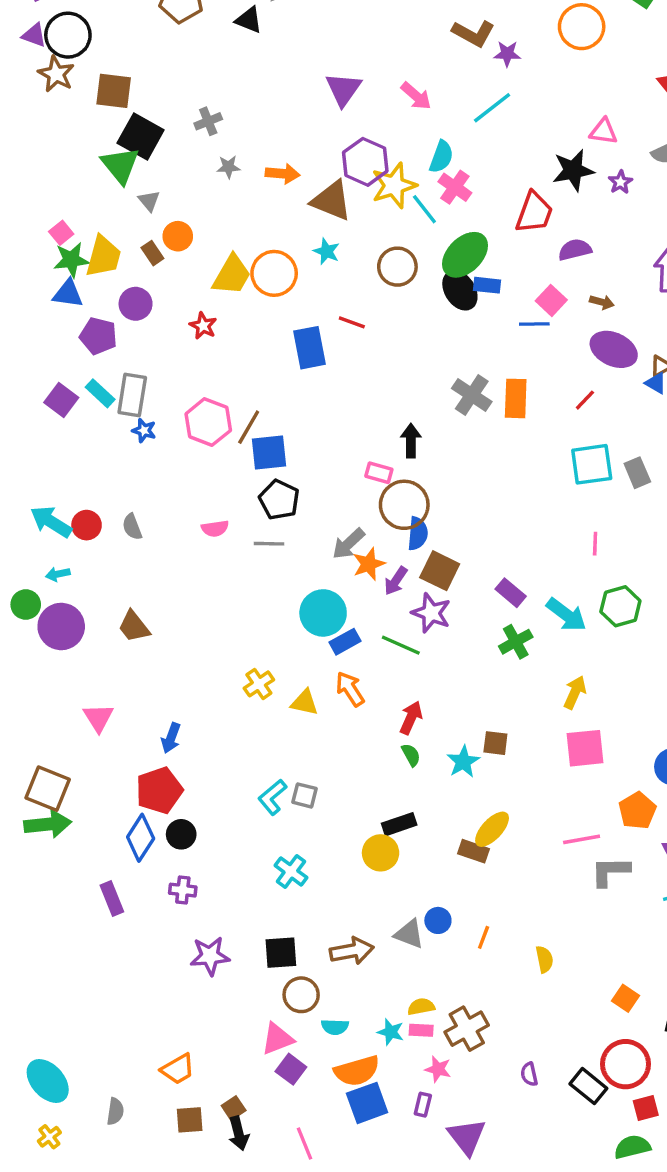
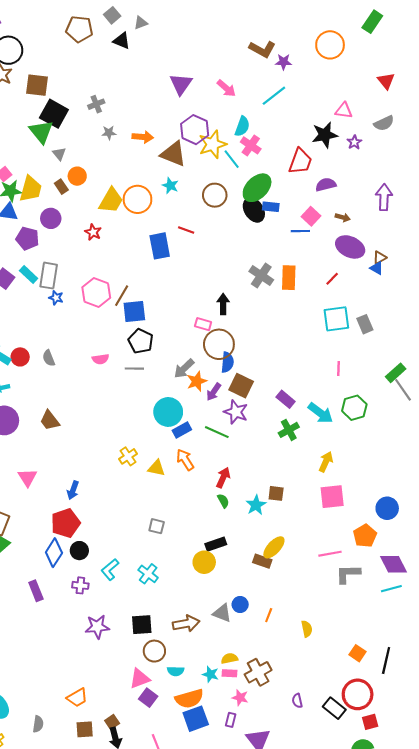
cyan L-shape: (272, 797) -> (110, 570), moved

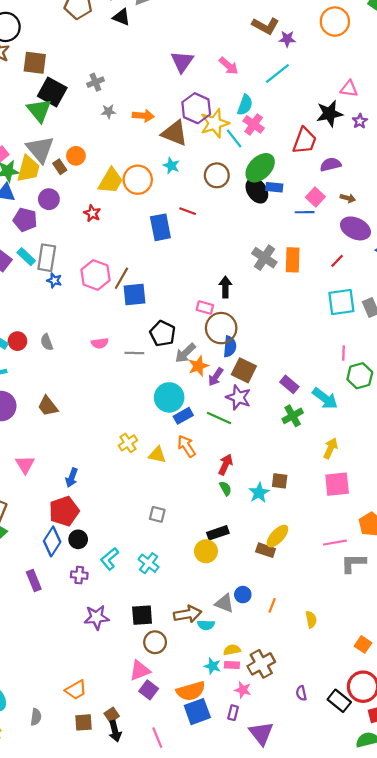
gray triangle: (59, 154) -> (40, 149), moved, size x2.0
black pentagon: (141, 341) -> (163, 334), moved
green hexagon: (354, 408) -> (360, 376), moved
cyan semicircle: (176, 671) -> (206, 625), moved

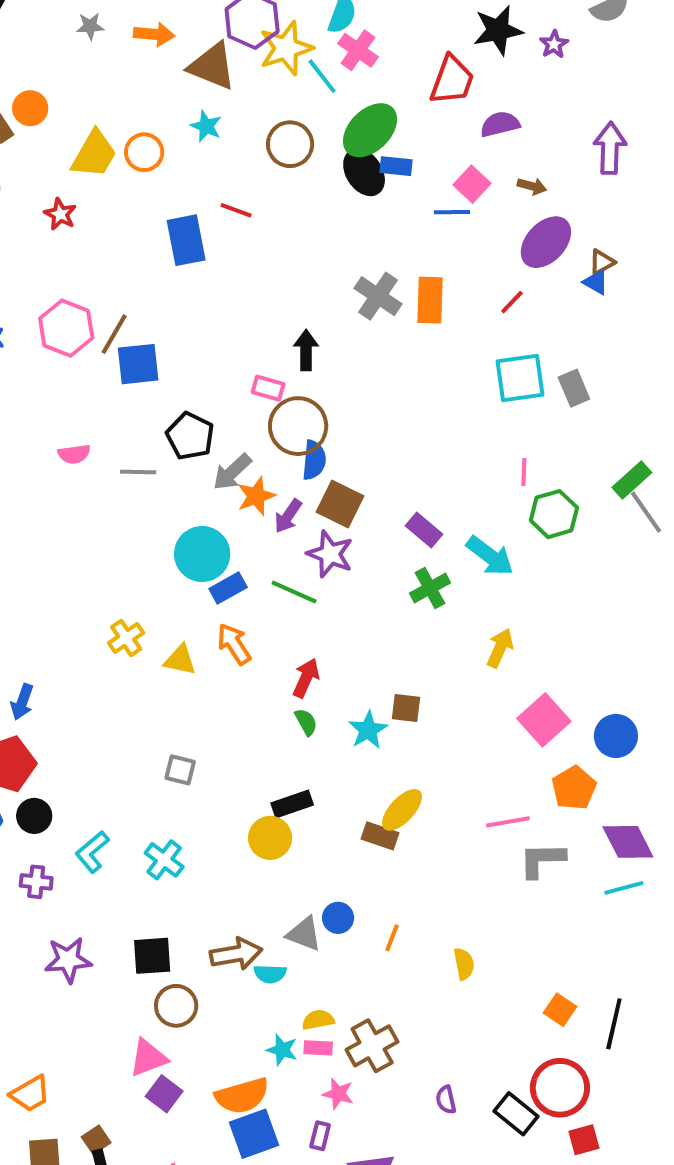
orange circle: (138, 180) -> (144, 152), size x0.7
purple ellipse: (355, 228) -> (546, 242), turned -72
pink square: (337, 484) -> (544, 720), moved, turned -36

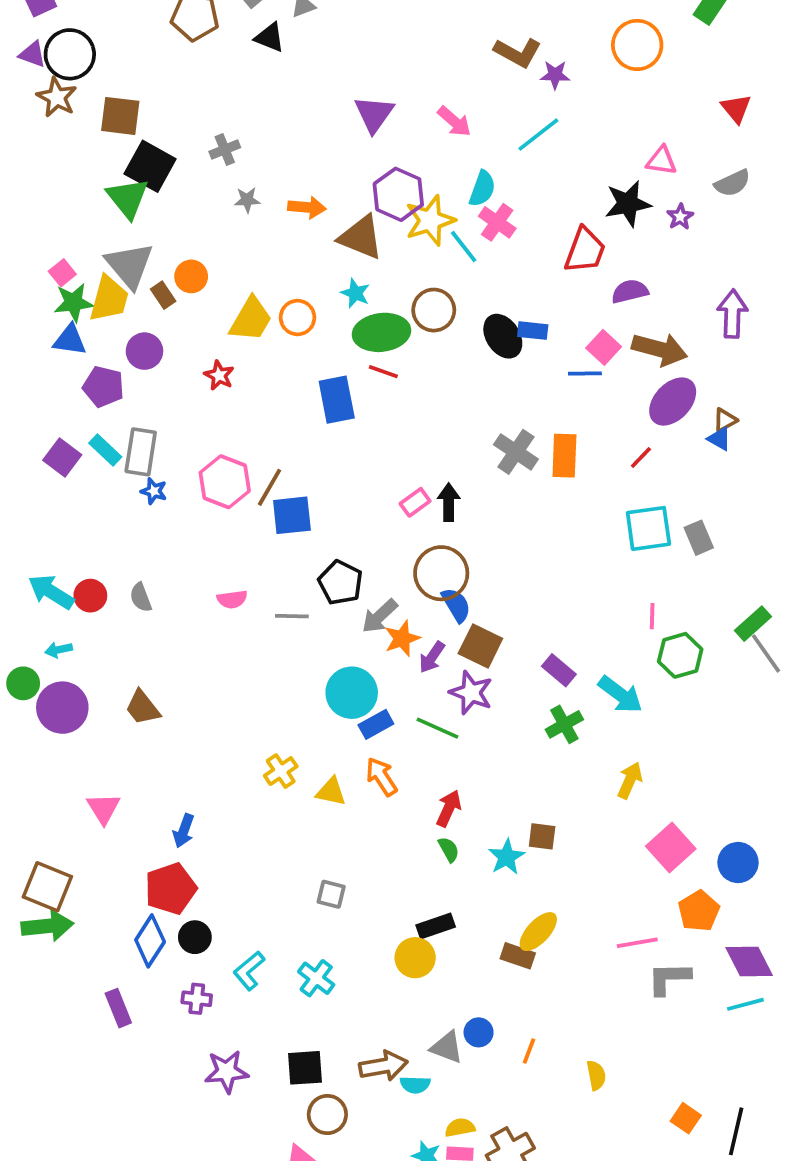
green ellipse: (370, 130) -> (382, 332), moved, turned 38
brown arrow: (532, 186) -> (660, 349), size x2.0
pink rectangle: (268, 388) -> (415, 502), moved, turned -52
blue semicircle: (314, 460) -> (456, 605), turned -36

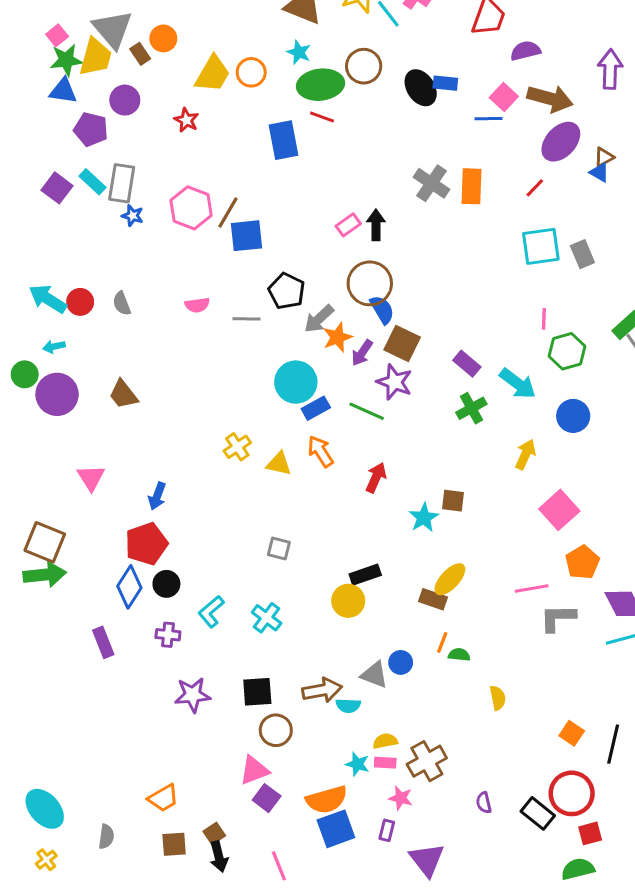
green semicircle: (449, 849) -> (459, 655), moved, turned -55
blue circle: (738, 863) -> (573, 416), moved
orange line: (529, 1051) -> (442, 642), moved

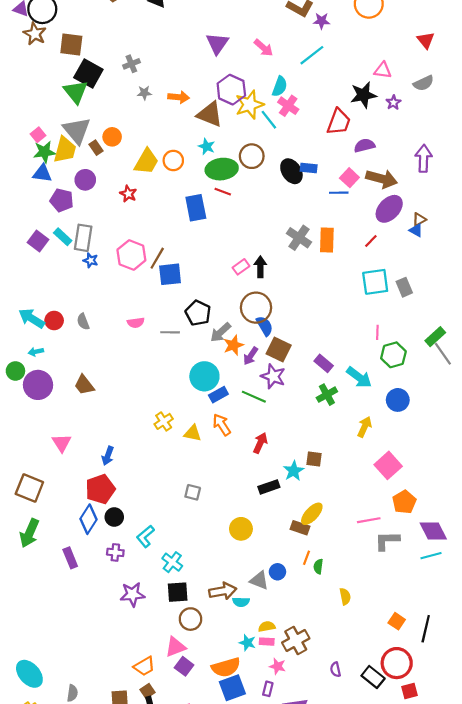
green arrow: (45, 575) -> (29, 533), moved, turned 120
black rectangle: (365, 575) -> (269, 487), moved
cyan cross: (267, 618) -> (172, 562), moved
green semicircle: (459, 655) -> (318, 566), turned -88
orange trapezoid: (163, 798) -> (144, 666), moved

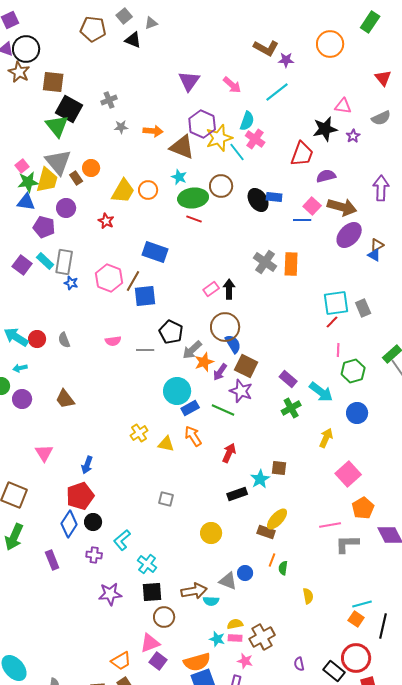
blue rectangle: (196, 208) -> (155, 252), moved, turned -60
red line: (371, 241) -> (332, 322), moved
purple circle: (38, 385) -> (22, 399), size x0.7
cyan line: (431, 556) -> (362, 604), moved

